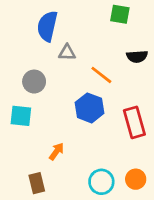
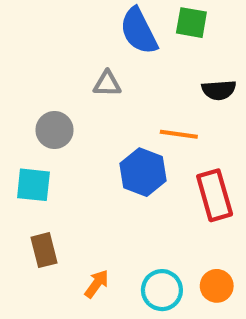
blue semicircle: (47, 26) -> (139, 31), moved, turned -40
orange line: (101, 75) -> (179, 134), moved, turned -30
orange arrow: (57, 151) -> (97, 284), moved
brown rectangle: (37, 183) -> (44, 250), moved

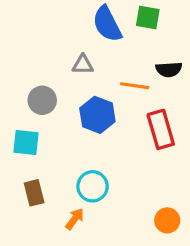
orange line: (179, 134) -> (135, 86), moved
blue hexagon: (143, 172) -> (97, 115), moved
red rectangle: (215, 195) -> (161, 129), moved
cyan circle: (162, 290) -> (93, 186), moved

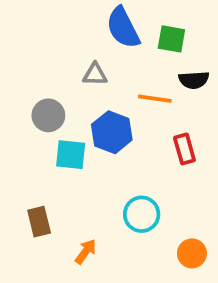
green square: (148, 17) -> (171, 39), moved
red rectangle: (161, 129) -> (184, 149), size x0.7
cyan square: (26, 142) -> (71, 155), moved
cyan circle: (93, 186) -> (142, 214), moved

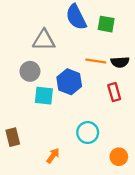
gray triangle: (95, 74) -> (44, 40), moved, size x1.5
black semicircle: (194, 80) -> (120, 62), moved
brown rectangle: (39, 222) -> (13, 137), moved

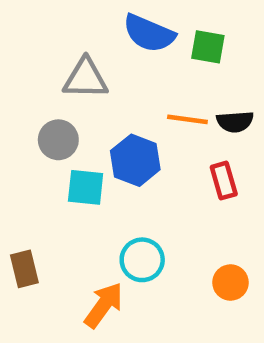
blue semicircle: (76, 17) -> (149, 33), turned -40
cyan circle: (88, 132) -> (142, 260), moved
orange arrow: (53, 156) -> (104, 305), size x1.5
orange circle: (119, 157) -> (230, 282), moved

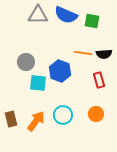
gray triangle: (86, 79) -> (38, 15), moved
orange circle: (230, 282) -> (96, 114), moved
orange arrow: (104, 305) -> (36, 121), moved

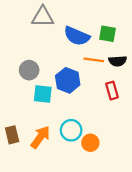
blue semicircle: (66, 15) -> (77, 36), moved
green square: (92, 21) -> (107, 34), moved
orange circle: (96, 114) -> (90, 143), moved

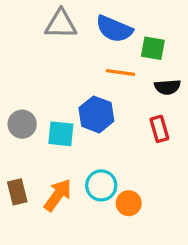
blue semicircle: (77, 36) -> (114, 29), moved
orange line: (94, 60) -> (121, 72), moved
gray circle: (29, 70) -> (22, 124), moved

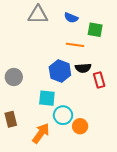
blue semicircle: (114, 29) -> (71, 18), size x0.6
black semicircle: (167, 87) -> (83, 68), moved
cyan square: (61, 134) -> (47, 98), moved
orange arrow: (58, 195) -> (41, 133), moved

